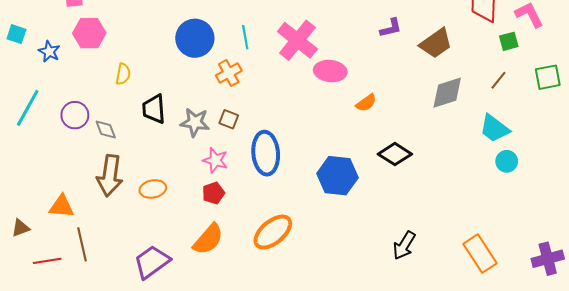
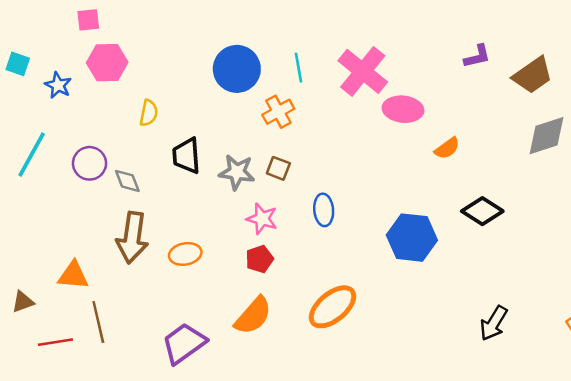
blue ellipse: (266, 153) -> (324, 210), size x0.6

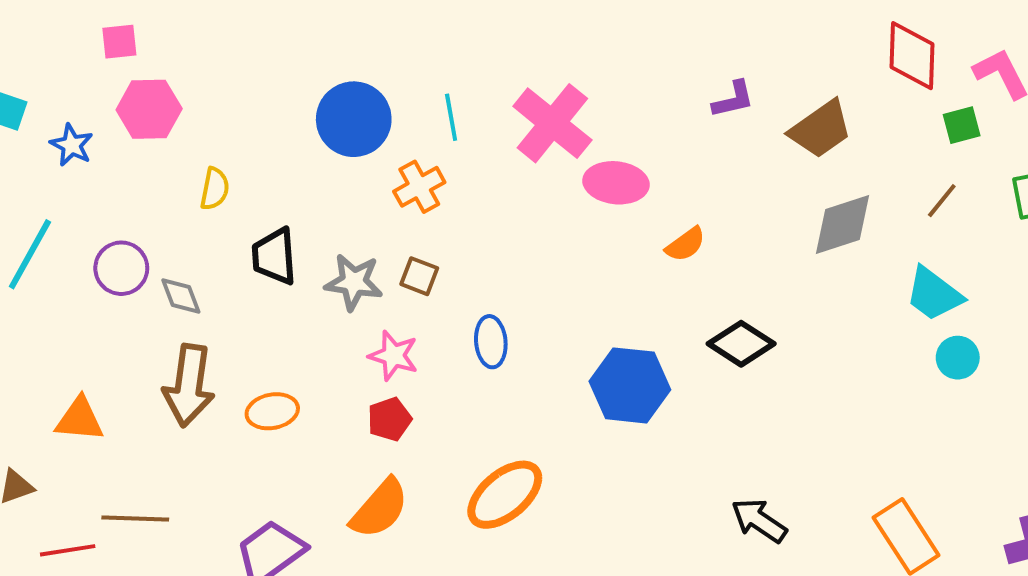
orange triangle: (73, 275) -> (80, 419), moved
brown line: (98, 322) -> (135, 519), turned -75
black arrow: (494, 323) -> (759, 521), turned 93

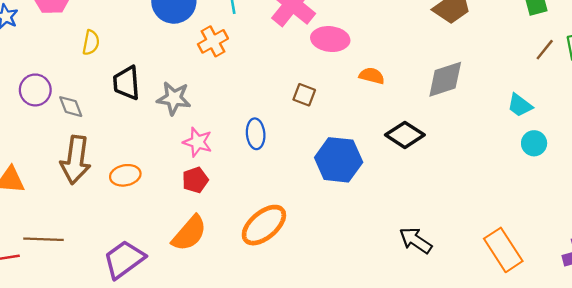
brown line: (942, 201) -> (545, 50), moved
gray diamond: (842, 225) -> (445, 79), moved
orange semicircle: (686, 244) -> (372, 76), turned -130
brown square: (419, 276) -> (304, 95), moved
cyan trapezoid: (934, 294) -> (520, 105), size x0.7

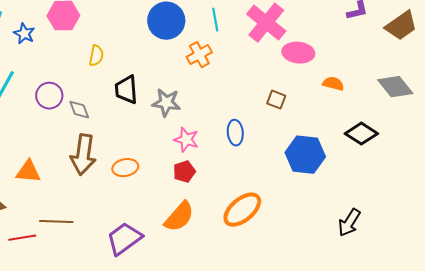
gray diamond: (445, 79) -> (395, 87), turned 69
black arrow: (416, 240) -> (349, 223), moved, turned -92

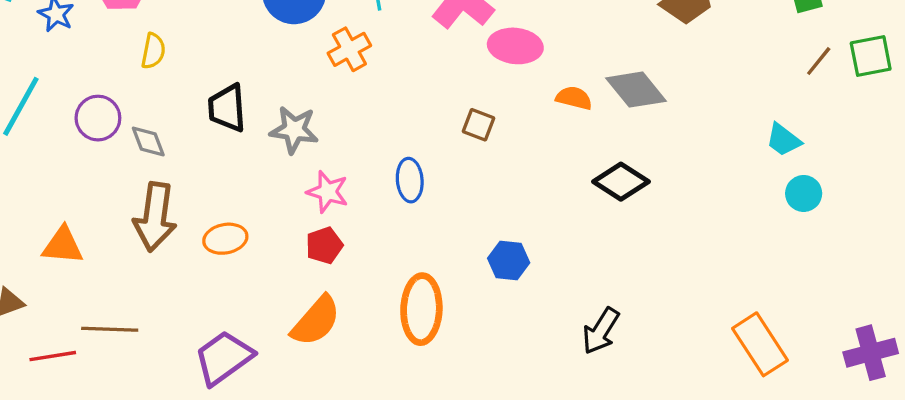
yellow semicircle: (96, 56) -> (153, 51), moved
gray diamond: (395, 87) -> (636, 90), moved
blue hexagon: (305, 155) -> (509, 261), moved, size x0.6
orange ellipse: (242, 210) -> (421, 309), turned -48

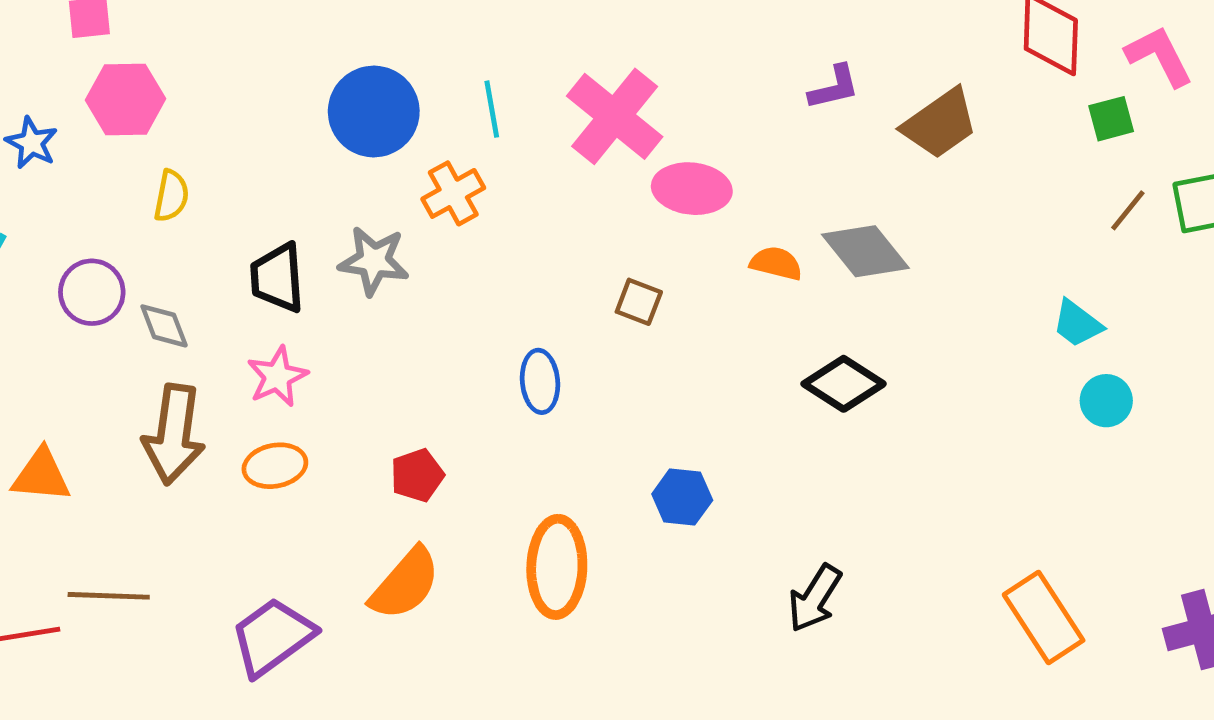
gray star: (294, 130) -> (374, 261), moved
pink star: (328, 192) -> (277, 377), moved, turned 30

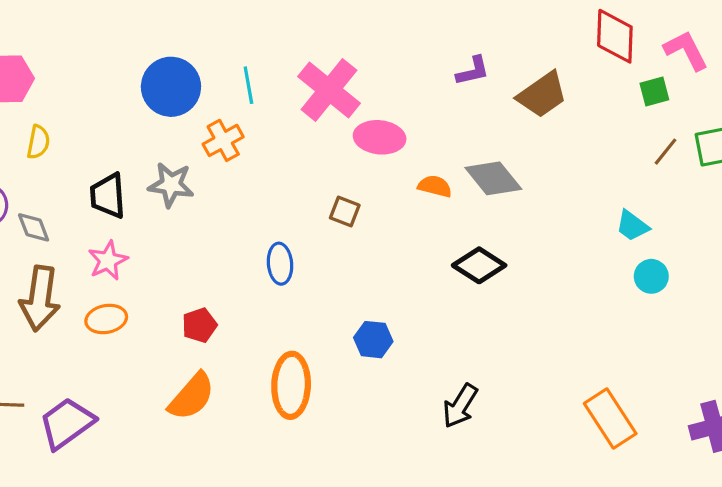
purple trapezoid: (273, 637) -> (67, 423), moved

